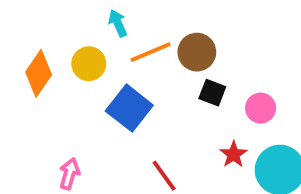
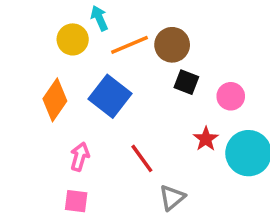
yellow circle: (89, 64) -> (73, 39), moved
orange diamond: (39, 73) -> (55, 100), moved
pink arrow: (69, 174) -> (80, 157), moved

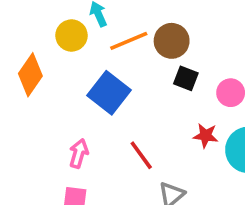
orange diamond: (55, 100) -> (30, 75), moved
red star: (206, 139) -> (206, 136), turned -30

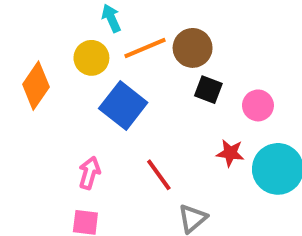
yellow circle: (72, 35) -> (91, 58), moved

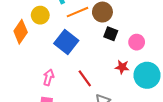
yellow circle: (91, 58) -> (40, 15), moved

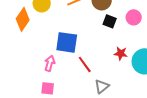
blue square: (66, 42) -> (67, 42), moved, turned -30
pink circle: (137, 42) -> (134, 17), moved

